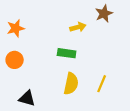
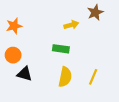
black triangle: (27, 98) -> (25, 74), moved

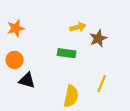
brown star: (95, 12) -> (98, 38), moved
yellow semicircle: (65, 77) -> (71, 96), moved

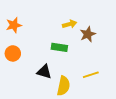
black triangle: (27, 80) -> (44, 72), moved
yellow line: (102, 84) -> (91, 75), turned 49

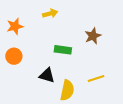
yellow arrow: (70, 24) -> (50, 13), moved

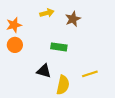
brown star: (93, 36) -> (73, 19), moved
orange circle: (14, 56) -> (15, 45), moved

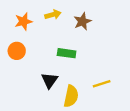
orange star: (14, 25) -> (23, 21), moved
black triangle: (44, 71) -> (50, 80), turned 49

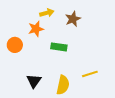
orange star: (23, 21) -> (36, 29), moved
black triangle: (50, 80) -> (34, 81), moved

